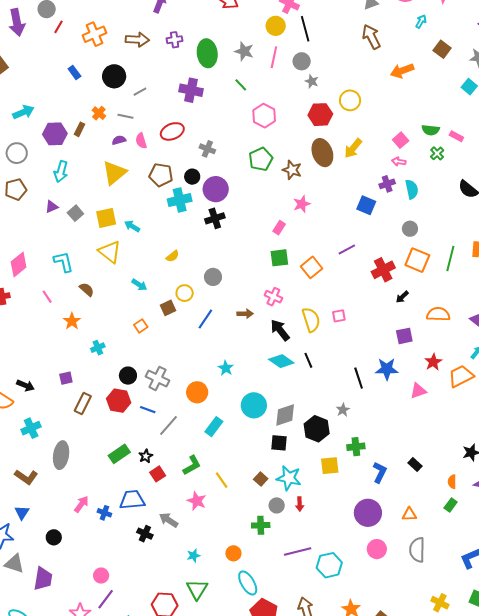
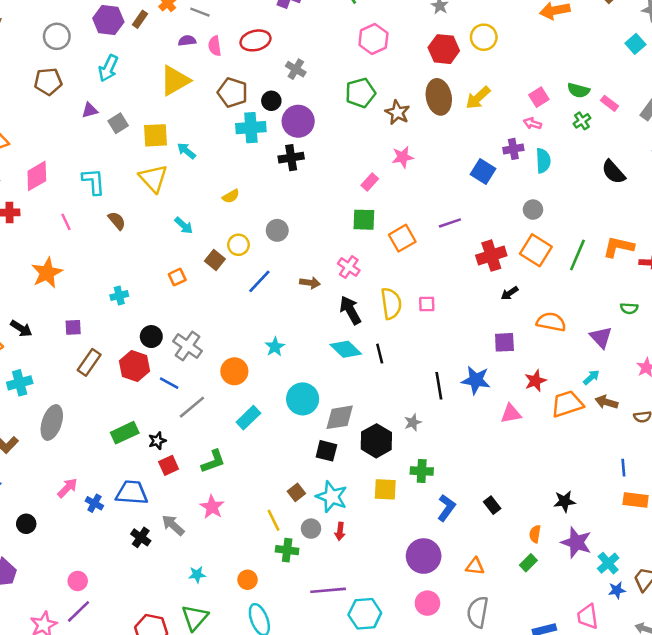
brown square: (168, 308) -> (215, 260), turned -35
orange star: (72, 321) -> (47, 273), moved, size x1.4
yellow line: (222, 480) -> (273, 520), moved

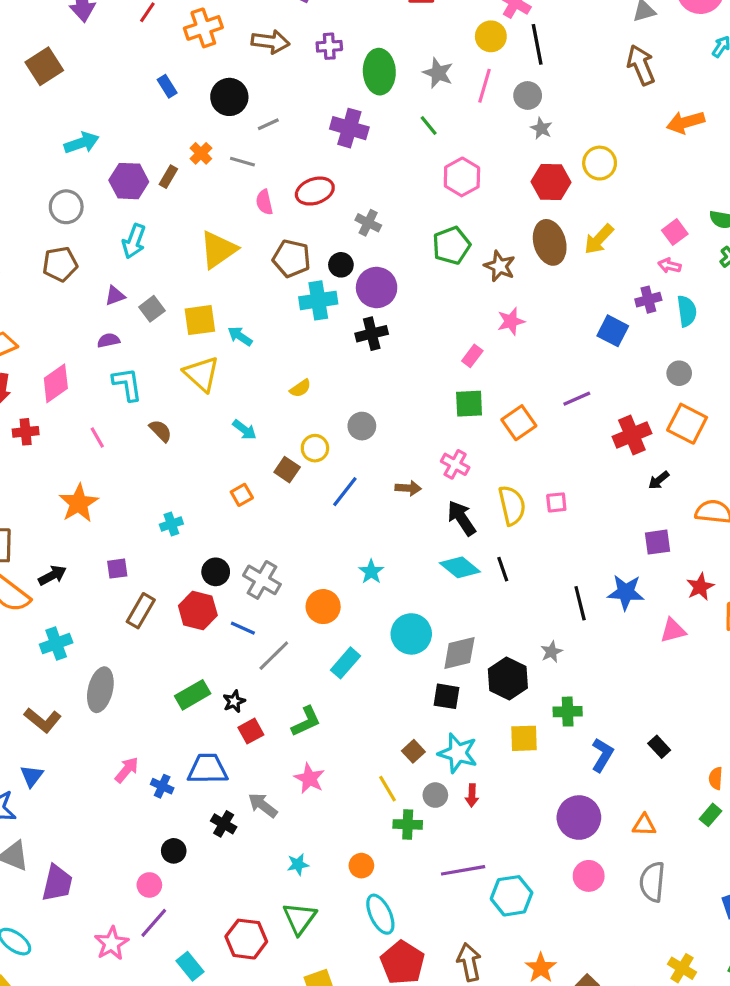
purple semicircle: (187, 41) -> (108, 340), moved
black arrow: (21, 328) -> (52, 575), turned -55
black circle: (26, 524) -> (174, 851), moved

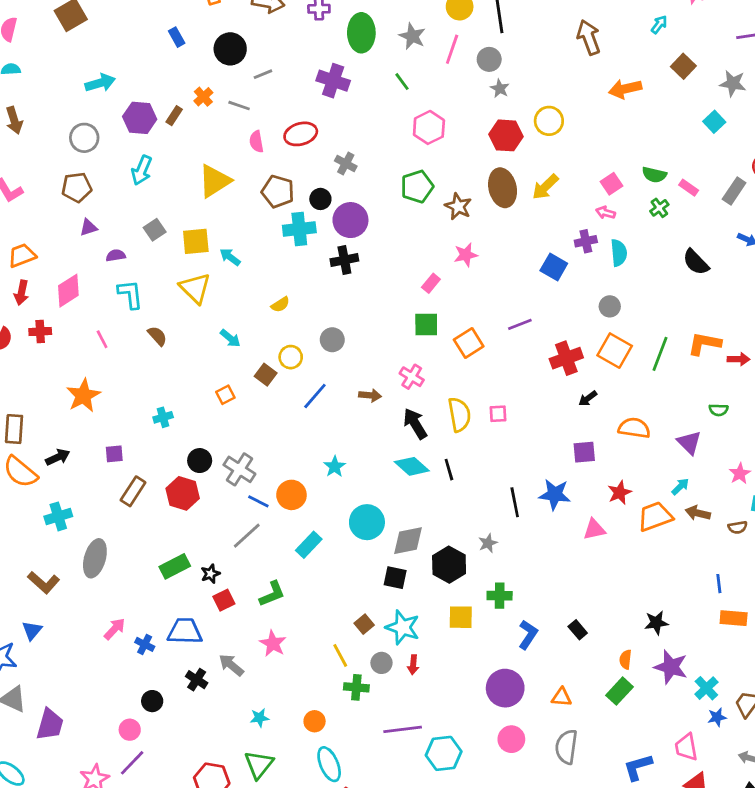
purple triangle: (115, 296) -> (88, 227), moved
blue line: (243, 628) -> (258, 501), moved
green rectangle: (711, 815) -> (620, 691), size x1.4

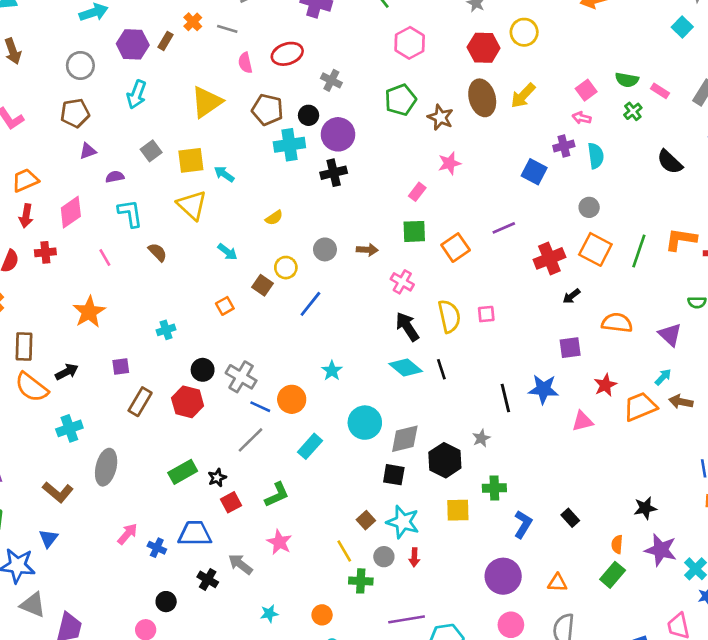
brown arrow: (370, 395) -> (367, 250), moved

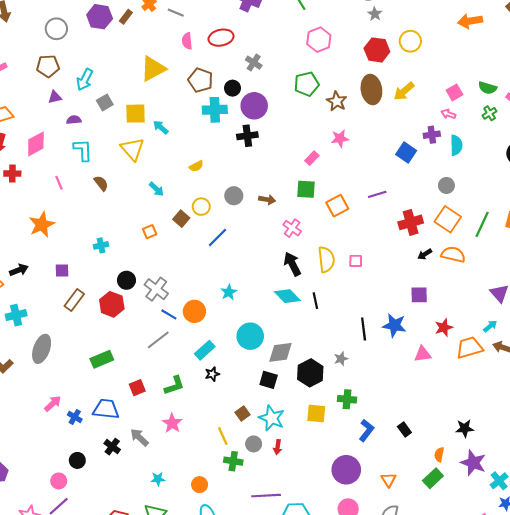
cyan arrow: (137, 94) -> (85, 80), moved
orange semicircle: (617, 323) -> (453, 255), moved
black star: (217, 478) -> (212, 374), moved
orange triangle: (557, 583) -> (389, 480), turned 49

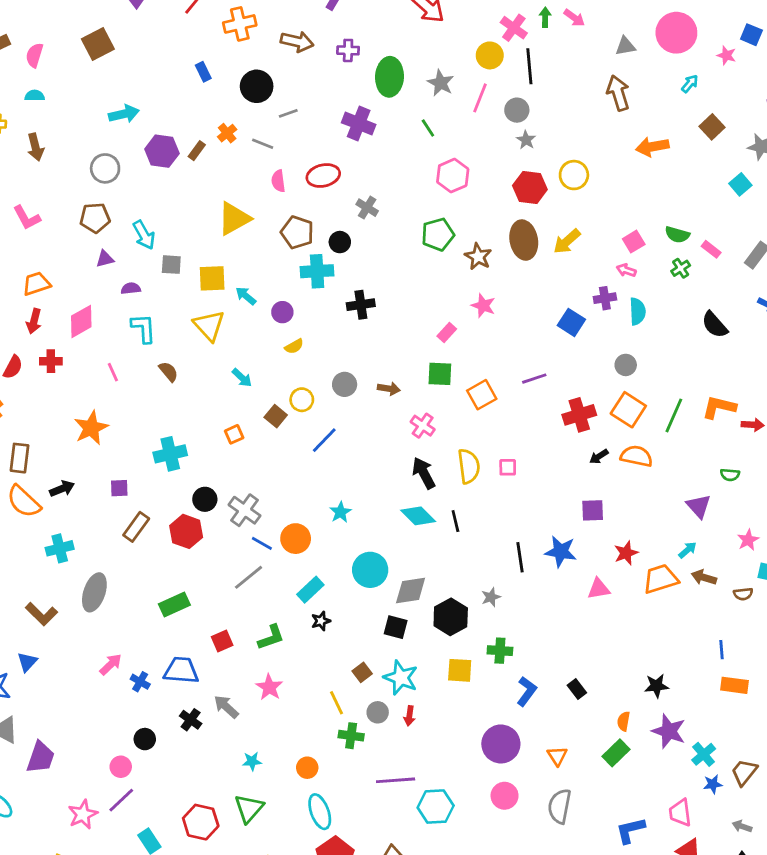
cyan arrow: (85, 80) -> (144, 235), turned -55
gray square: (105, 102) -> (171, 265), turned 35
purple circle: (254, 106) -> (282, 312), moved, size x0.6
pink star: (340, 138) -> (483, 306), turned 30
cyan cross: (101, 245) -> (170, 454), size x1.6

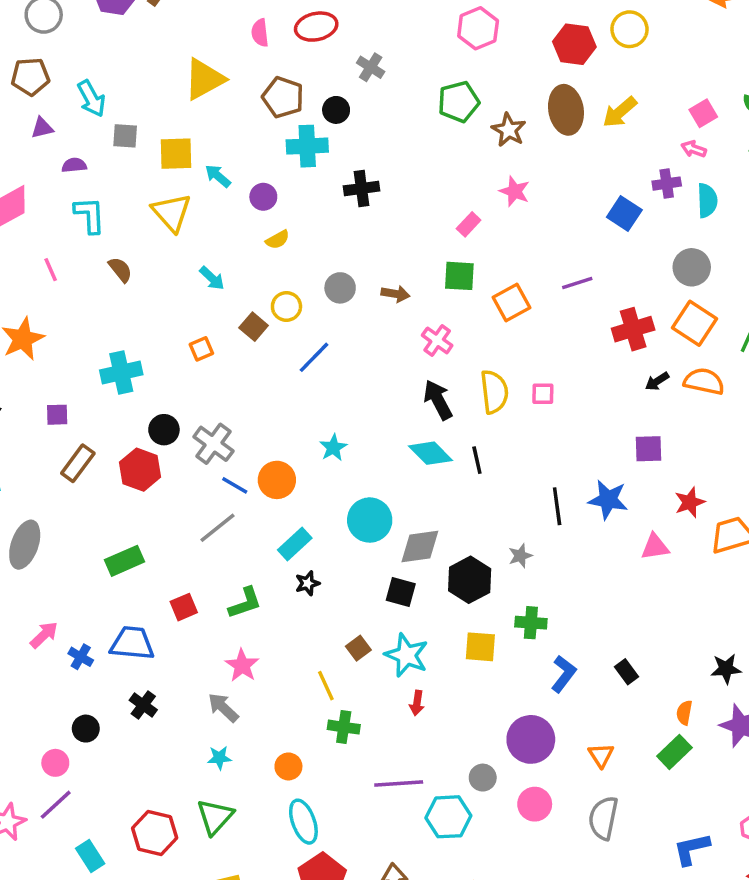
gray circle: (626, 365) -> (692, 267), size x1.4
gray arrow: (226, 707) -> (223, 708), moved
gray circle: (378, 712) -> (483, 778), moved

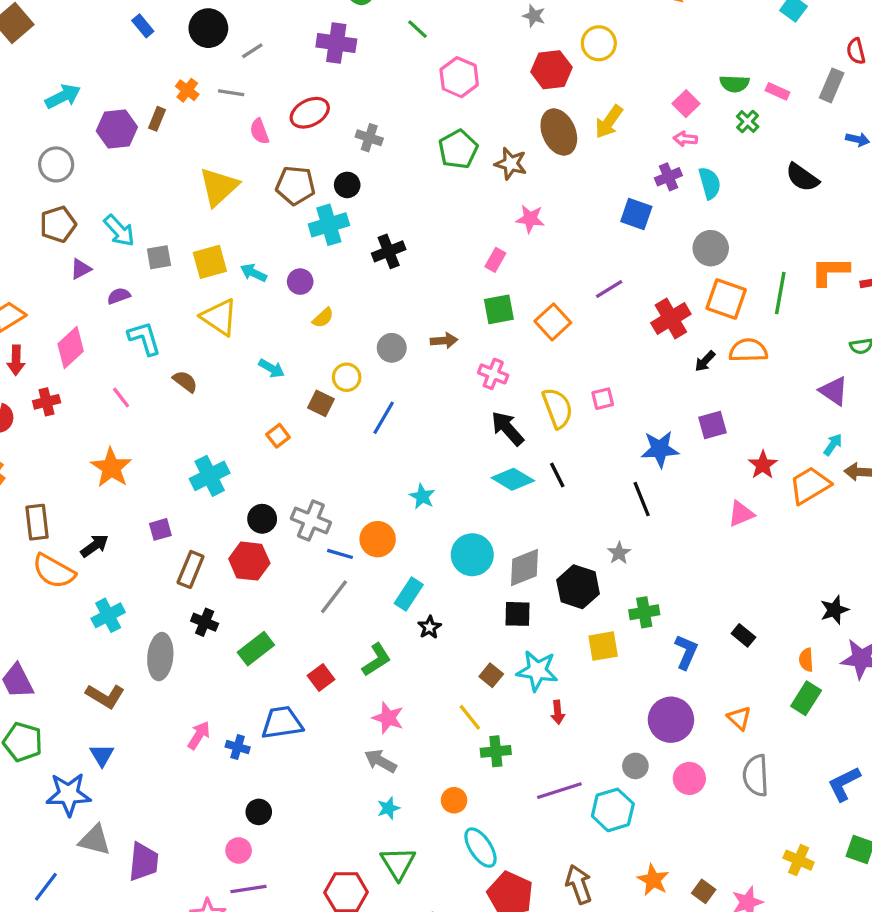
blue star: (608, 500) -> (660, 449), moved
black cross: (143, 705) -> (205, 622), moved
purple line: (56, 805) -> (248, 889), turned 48

